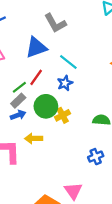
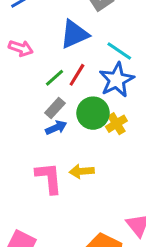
blue star: (65, 83) -> (117, 80), size x1.6
green line: (19, 87) -> (54, 78), moved
yellow arrow: (34, 138) -> (82, 171), moved

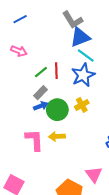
blue triangle: (74, 34) -> (80, 37), moved
red line: (77, 75) -> (56, 71), turned -35
green circle: (93, 113) -> (57, 110), moved

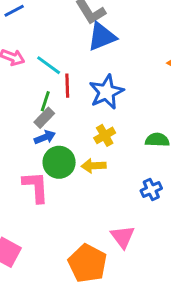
cyan line: (86, 56) -> (49, 65), moved
green line: (41, 72) -> (45, 101), moved, turned -32
green circle: (57, 110) -> (59, 162), moved
yellow arrow: (57, 136) -> (94, 166), moved

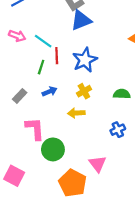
gray rectangle: (44, 118) -> (20, 96), moved
blue arrow: (45, 137) -> (50, 91), moved
green circle: (59, 162) -> (53, 149), moved

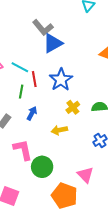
blue arrow: (50, 91) -> (32, 113), turned -32
yellow cross: (84, 91) -> (73, 107), moved

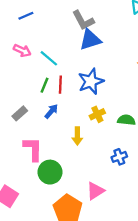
red line: (34, 79) -> (60, 85), moved
yellow arrow: (59, 130) -> (77, 136), turned -91
pink triangle: (85, 175) -> (95, 191), turned 30

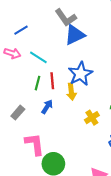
blue line: (26, 16) -> (21, 30), moved
yellow cross: (97, 114) -> (92, 118), moved
yellow arrow: (77, 136) -> (71, 92), moved

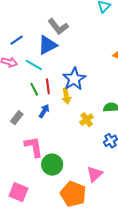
blue triangle: (75, 35) -> (47, 45), moved
green line: (38, 83) -> (34, 89), turned -40

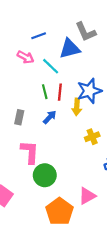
gray rectangle: (17, 118) -> (19, 117), turned -40

